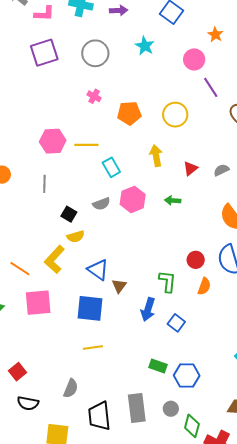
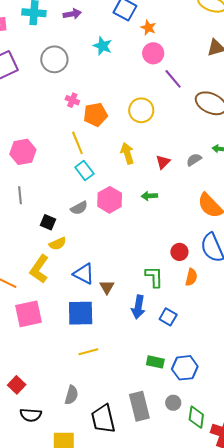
orange star: (215, 35) -> (148, 28), moved
pink cross: (94, 96) -> (72, 100), moved
yellow line: (86, 145) -> (77, 143), moved, turned 75

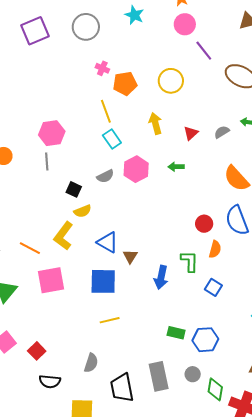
pink hexagon: (23, 152) -> (52, 133), moved
green L-shape: (154, 277) -> (189, 261), moved
blue square: (168, 317) -> (213, 287), moved

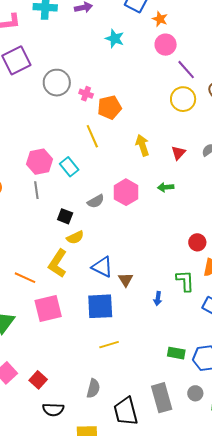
gray circle: (86, 27) -> (57, 83), moved
yellow circle: (171, 81) -> (183, 99), moved
cyan rectangle: (112, 139) -> (69, 167), moved
blue arrow: (161, 277) -> (158, 299), size x0.6

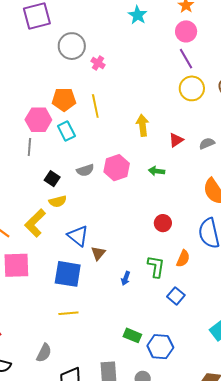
purple line: (186, 70) -> (186, 59), moved
orange pentagon: (109, 107) -> (64, 99), moved
red circle: (197, 242) -> (163, 223), moved

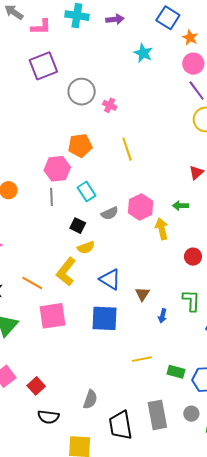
yellow line: (95, 106) -> (127, 149), moved
yellow arrow: (142, 125) -> (162, 229), moved
cyan rectangle: (66, 131) -> (86, 191), moved
brown triangle: (98, 253) -> (142, 294), moved
yellow line: (68, 313) -> (142, 359), moved

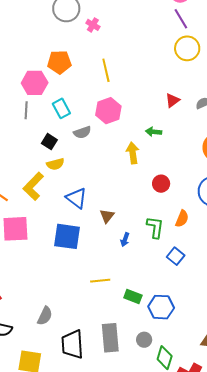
pink hexagon: (141, 207) -> (108, 111), moved

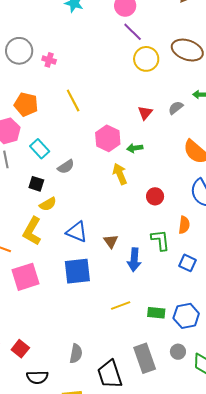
orange pentagon: (59, 62) -> (26, 104), turned 30
pink hexagon: (108, 111) -> (108, 138), moved
blue arrow: (125, 240) -> (134, 260), size x1.6

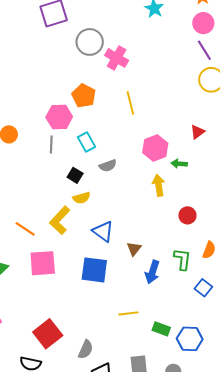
pink cross: (49, 60) -> (117, 58), size x1.6
red square: (20, 349) -> (48, 334), moved, size x1.6
gray semicircle: (76, 354) -> (86, 349), moved

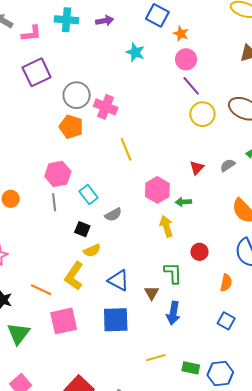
orange pentagon: (84, 96) -> (71, 127), moved
green L-shape: (182, 259) -> (173, 273), moved

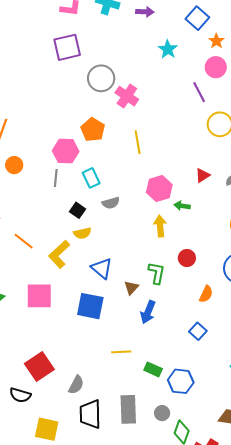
purple line: (191, 86) -> (199, 92), moved
orange pentagon: (71, 127) -> (93, 130), moved
orange line: (41, 290) -> (24, 241), moved

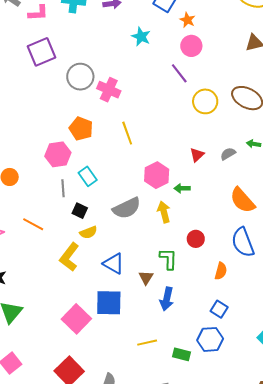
gray line: (56, 178) -> (63, 188), moved
gray semicircle: (111, 203) -> (127, 208), moved, size x1.6
orange line: (24, 241) -> (33, 224), moved
pink square: (39, 296) -> (76, 319), moved, turned -36
blue hexagon: (181, 381) -> (210, 339), moved

